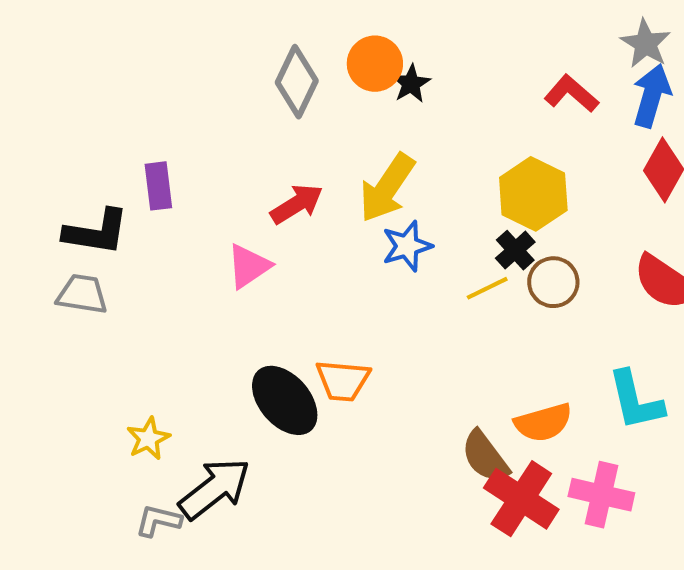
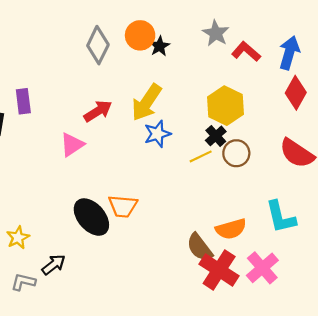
gray star: (646, 44) -> (216, 33), moved
black arrow: (215, 489) -> (54, 265), size x0.6
pink cross: (601, 495) -> (262, 268), turned 36

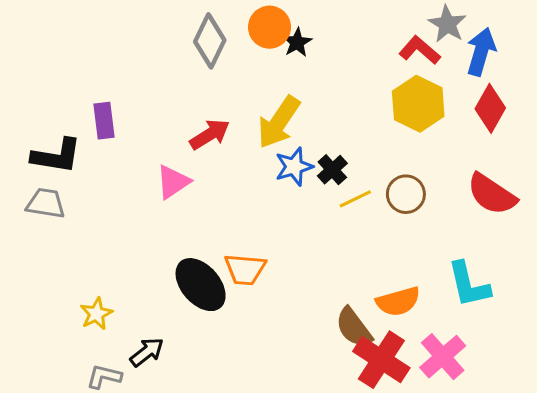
gray star: (216, 33) -> (447, 24), moved
yellow hexagon: (226, 106) -> (418, 104), moved
black cross: (216, 136) -> (332, 170), moved

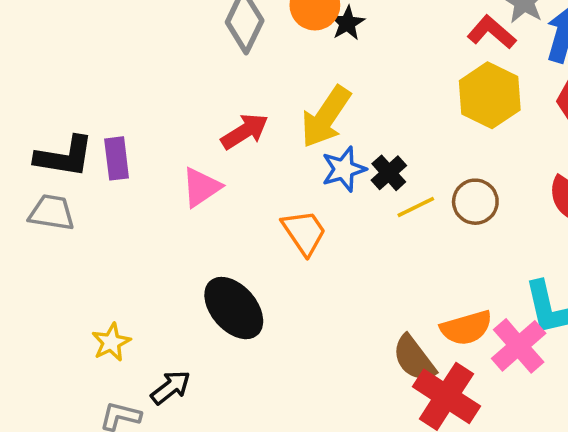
purple rectangle: (104, 121) -> (117, 158), moved
orange trapezoid: (245, 269) -> (304, 232), moved, turned -129
pink cross: (443, 357) -> (519, 346), moved

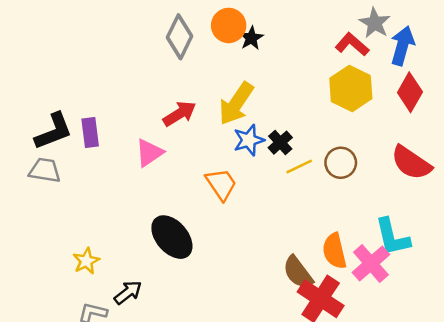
black L-shape: (64, 157) -> (54, 131), turned -30
orange semicircle: (466, 328) -> (334, 251), turned 93

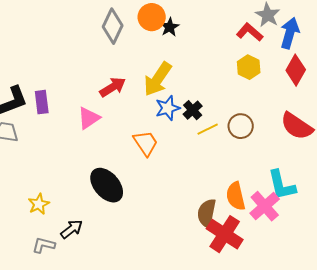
yellow hexagon: (351, 88) -> (249, 67), size x0.7
brown semicircle: (298, 272) -> (207, 213), turned 48

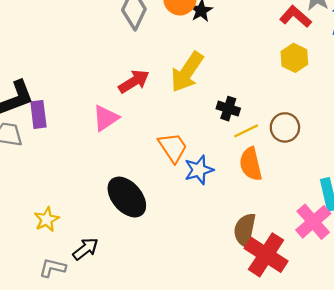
purple rectangle: (42, 102) -> (38, 114), moved
blue star: (168, 108) -> (199, 170), moved
black cross: (193, 110) -> (228, 109), turned -30
orange semicircle: (236, 196) -> (251, 164), moved

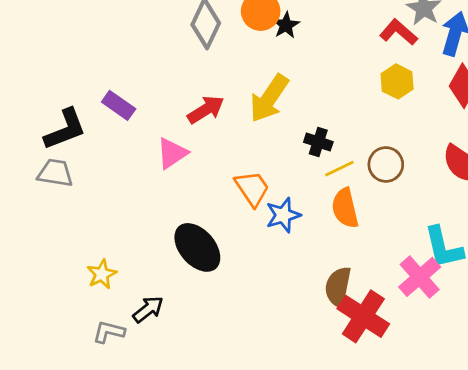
purple rectangle: (38, 114) -> (119, 105), moved, turned -48

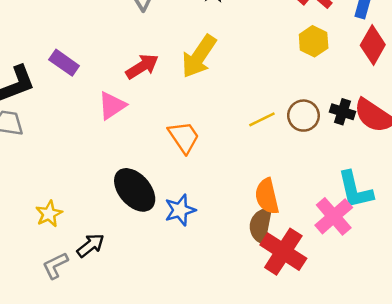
black cross: (318, 142) -> (343, 112), moved
orange semicircle: (345, 208) -> (267, 196), moved
blue star: (283, 215) -> (180, 210), moved
gray L-shape: (109, 332) -> (55, 266), turned -40

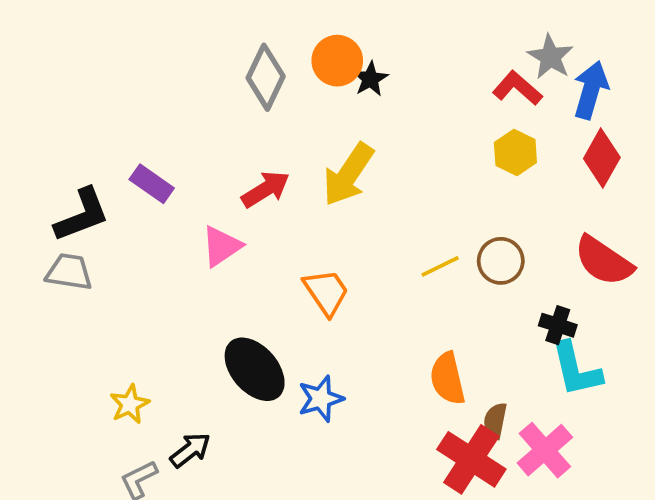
black cross: (343, 112) -> (558, 325), moved
pink cross: (334, 216) -> (545, 450), moved
brown semicircle: (261, 225) -> (495, 421), moved, size x0.7

